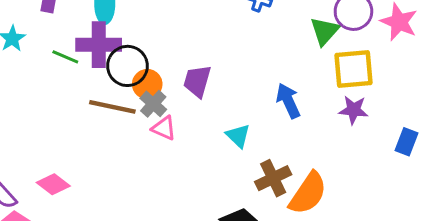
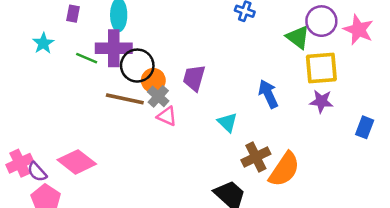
green triangle: (325, 31) -> (298, 37), turned -35
pink diamond: (53, 184) -> (77, 162), size x1.4

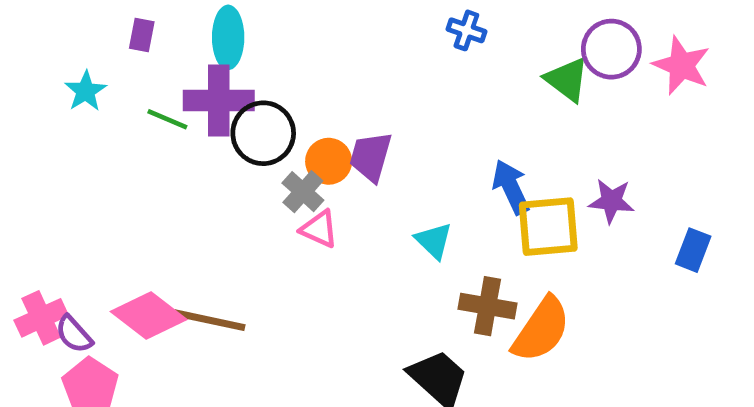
yellow square: (321, 68) -> (548, 227), moved
orange circle: (153, 80) -> (329, 161), moved
brown line: (125, 99) -> (209, 320), moved
brown cross: (256, 157) -> (488, 306), turned 36

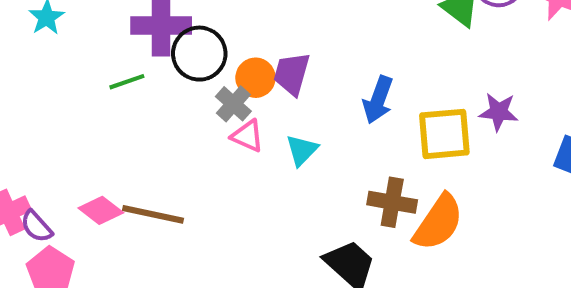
green line: (167, 119) -> (127, 82), moved, turned -42
blue arrow: (511, 187) -> (378, 100), moved, turned -135
cyan triangle: (434, 241) -> (302, 150), moved, turned 30
pink diamond: (149, 315) -> (101, 210), size x0.7

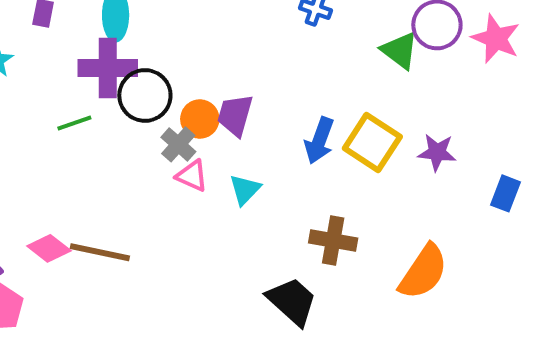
yellow square: (444, 134) -> (372, 143), moved, turned 38
orange semicircle: (438, 222) -> (423, 272), moved

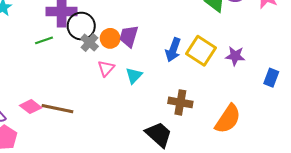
gray cross: (178, 144) -> (89, 43), moved
pink triangle: (192, 176) -> (106, 68), turned 48

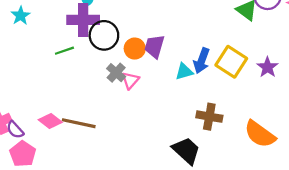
gray cross: (89, 43) -> (116, 73), moved
purple star: (235, 56) -> (268, 67), turned 30
cyan triangle: (134, 76) -> (184, 72), moved, turned 30
orange semicircle: (228, 119) -> (260, 134), turned 92

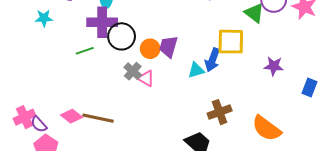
cyan star: (21, 16) -> (44, 18), turned 30
yellow square: (231, 62) -> (231, 42), moved, turned -32
purple star: (268, 67) -> (274, 66), turned -30
pink triangle: (130, 80) -> (146, 78), turned -42
brown cross: (209, 117) -> (220, 112), turned -30

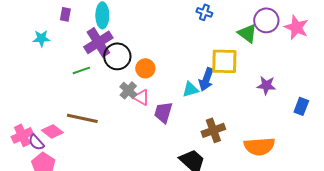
purple cross: (102, 22) -> (98, 42), turned -32
purple trapezoid: (168, 47) -> (163, 112), moved
pink diamond: (71, 116) -> (52, 131), moved
brown line: (98, 118) -> (82, 118), moved
orange semicircle: (267, 128) -> (259, 146), turned -40

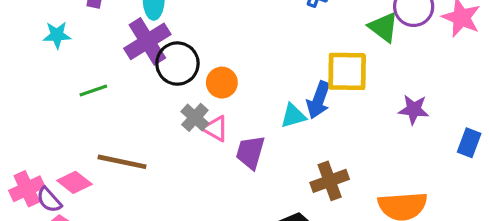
green line: (81, 70) -> (93, 90), moved

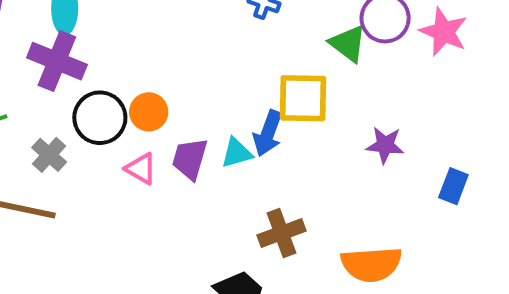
purple cross: (147, 41) -> (57, 61), turned -36
black circle: (177, 64) -> (100, 118), moved
gray cross: (195, 117) -> (49, 155), moved
purple trapezoid: (250, 152) -> (190, 159), moved

